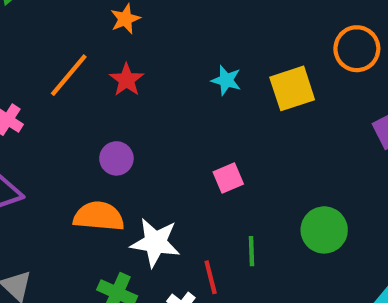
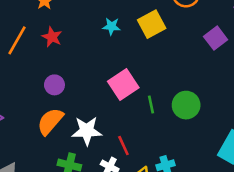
pink square: (228, 178) -> (123, 84), size x1.6
orange semicircle: (99, 216) -> (50, 121), turned -44
green line: (251, 251) -> (151, 105), moved

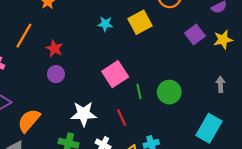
red star: (52, 37) -> (54, 48), moved
orange semicircle: (50, 121) -> (29, 120), moved
red line: (123, 146) -> (122, 118), moved

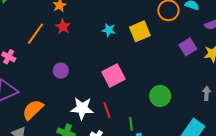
red star: (54, 48) -> (63, 27), moved
green line: (139, 92) -> (131, 124), moved
red line: (122, 118) -> (107, 110), moved

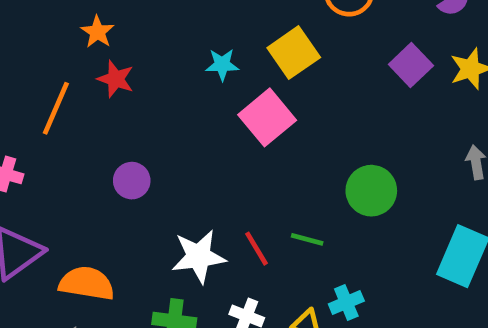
pink square: (114, 75) -> (267, 117), moved
orange semicircle: (33, 110) -> (87, 283), turned 65
green line: (131, 124) -> (307, 239), moved, turned -56

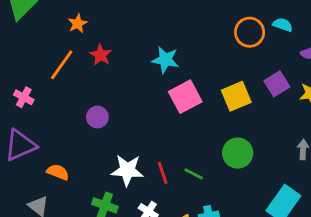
orange star: (97, 32) -> (78, 23), moved
yellow square: (294, 53) -> (236, 96), moved
cyan star: (222, 65) -> (165, 60), size x1.4
orange semicircle: (87, 283) -> (58, 172), size x0.7

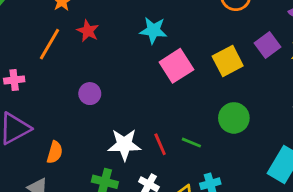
pink cross: (24, 97) -> (14, 80), turned -30
orange semicircle: (58, 172) -> (55, 152), turned 90

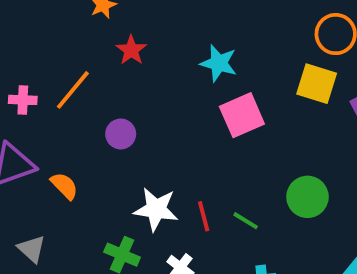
orange line: (49, 44) -> (73, 90), moved
yellow square: (228, 61) -> (317, 84), moved, turned 36
orange semicircle: (55, 152) -> (64, 186), moved, turned -70

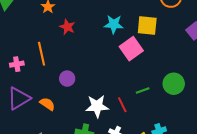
yellow square: (317, 84) -> (147, 25), moved
orange line: (73, 90) -> (41, 54), turned -40
purple circle: (121, 134) -> (67, 79), moved
green line: (246, 221) -> (143, 91), moved, turned -40

